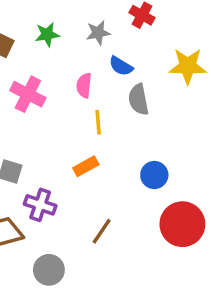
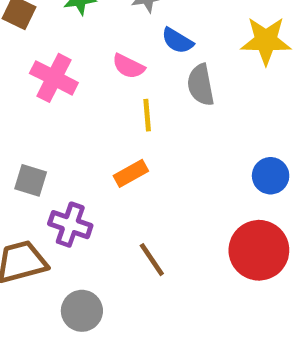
pink semicircle: (84, 85) -> (128, 66), turned -70
blue circle: (154, 175) -> (271, 176), moved
brown line: (102, 231) -> (152, 260), turned -68

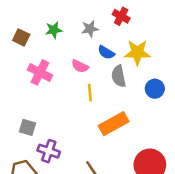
yellow star: (266, 41) -> (137, 52), moved
orange rectangle: (131, 173) -> (114, 124), moved, size x1.6
blue circle: (271, 176) -> (155, 89), moved

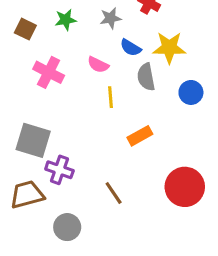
orange rectangle: (114, 124) -> (140, 136), size x0.7
gray square: (27, 127) -> (33, 140), size x1.6

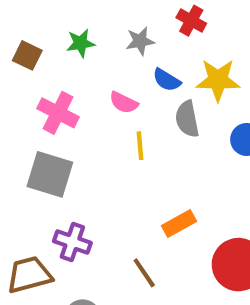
orange rectangle: (140, 136) -> (179, 224), moved
gray square: (33, 140) -> (50, 174), moved

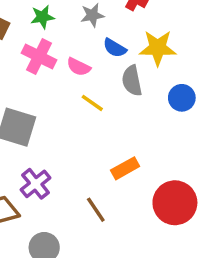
pink cross: (58, 113) -> (39, 57), moved
yellow line: (140, 146) -> (92, 103), turned -50
purple cross: (72, 242) -> (36, 184), turned 32

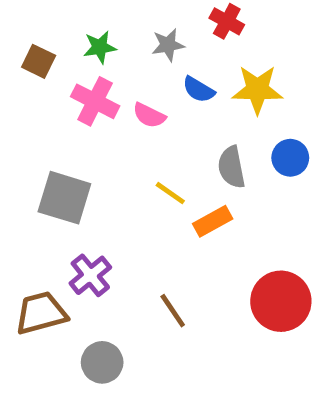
gray semicircle: (132, 81) -> (231, 167), moved
yellow line: (92, 103) -> (170, 193), moved
orange rectangle: (125, 168) -> (213, 221), moved

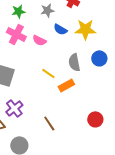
red circle: (281, 301) -> (95, 119), size x0.6

